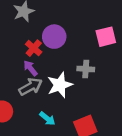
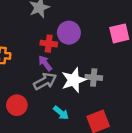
red cross: (34, 48) -> (49, 44), turned -35
gray cross: (86, 69) -> (94, 77), moved

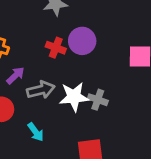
purple arrow: (45, 63) -> (15, 75), moved, turned 70
cyan arrow: (61, 113) -> (36, 132), moved

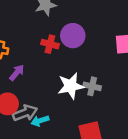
gray arrow: (41, 90) -> (25, 113), moved
cyan arrow: (36, 132) -> (40, 121), turned 114

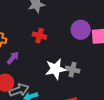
purple circle: (73, 36) -> (81, 30), moved

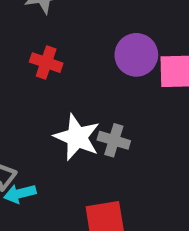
white star: (56, 69) -> (77, 137), turned 30

